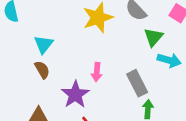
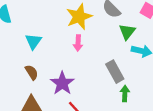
brown semicircle: (42, 70) -> (32, 72), moved
pink arrow: (97, 72) -> (78, 43), moved

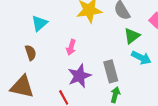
pink arrow: (78, 43) -> (71, 47), moved
purple star: (62, 83) -> (79, 76), moved

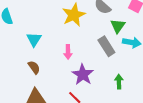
gray rectangle: (111, 71) -> (106, 46), moved

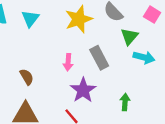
cyan triangle: (34, 39) -> (30, 19), moved
gray rectangle: (106, 46) -> (99, 58), moved

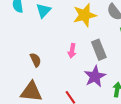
purple star: (83, 90) -> (95, 76), moved

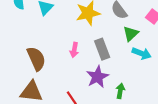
brown semicircle: (36, 60) -> (36, 59), size x1.6

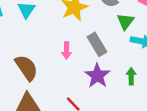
green arrow: (120, 91) -> (131, 76), moved

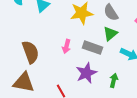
green triangle: (125, 21) -> (110, 34), moved
gray rectangle: (97, 44) -> (93, 48), turned -54

